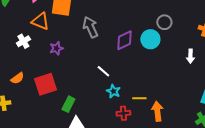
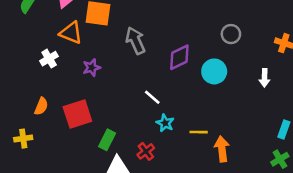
cyan circle: (150, 39) -> (214, 71), moved
orange semicircle: (17, 78) -> (41, 106), turned -32
red cross: (123, 113) -> (146, 151), moved, turned -32

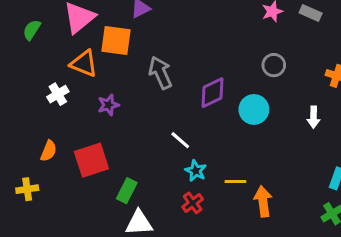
red cross: (146, 151) -> (193, 203), moved

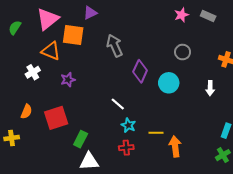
gray arrow: (160, 73) -> (115, 46), moved
purple diamond: (213, 93) -> (140, 71), turned -40
red cross: (193, 203) -> (126, 148), turned 32

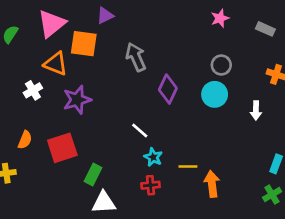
gray rectangle: (208, 16) -> (265, 29), moved
purple star: (68, 80) -> (77, 100), size x1.5
cyan circle: (169, 83) -> (215, 94), moved

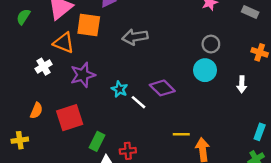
gray arrow: (136, 57) -> (135, 37), turned -75
purple diamond: (168, 89) -> (162, 88), moved, turned -70
cyan star: (153, 157) -> (120, 89), moved
red cross: (150, 185) -> (128, 151), moved

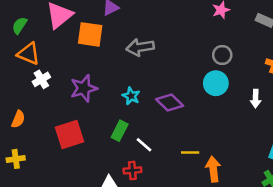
orange triangle: (64, 43) -> (28, 54), moved
cyan star: (120, 89) -> (131, 96), moved
white line: (139, 102) -> (144, 145), moved
orange semicircle: (36, 110) -> (18, 119), moved
green rectangle: (97, 141) -> (120, 131), moved

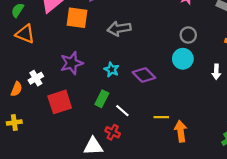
white cross: (41, 79) -> (36, 78), moved
red cross: (132, 170) -> (113, 132), turned 32

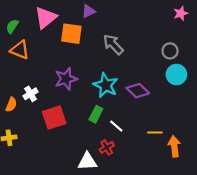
gray arrow: (119, 29) -> (113, 44), turned 55
gray circle: (188, 35) -> (170, 51), moved
cyan star: (112, 70) -> (106, 85), size x1.6
red cross: (113, 132) -> (107, 147), turned 32

